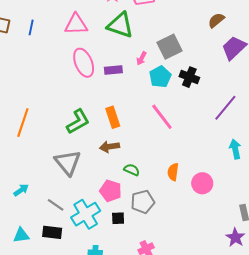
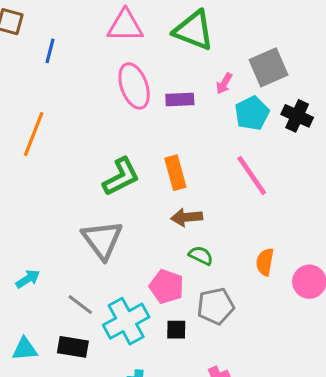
blue line: (31, 27) -> (50, 51), moved
orange line: (23, 123) -> (34, 134), moved
brown arrow: (109, 147) -> (187, 217), moved

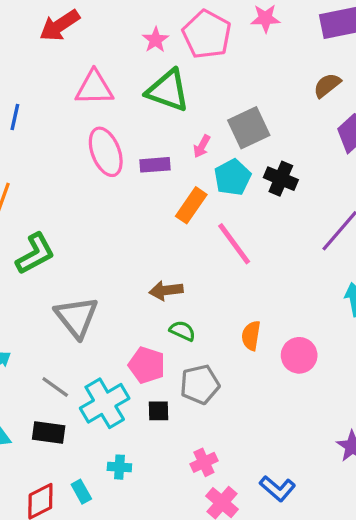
orange rectangle: (175, 173) -> (191, 205), moved, turned 52
green L-shape: (121, 177) -> (35, 254), moved

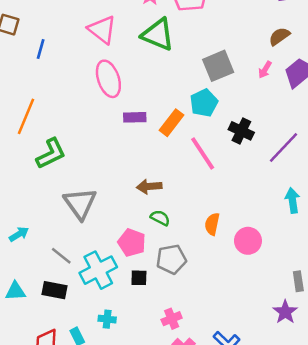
pink triangle: (94, 88) -> (102, 30), turned 36
pink arrow: (202, 146) -> (265, 70), moved
purple rectangle: (155, 165) -> (135, 117), moved
black cross: (281, 179) -> (241, 131), moved

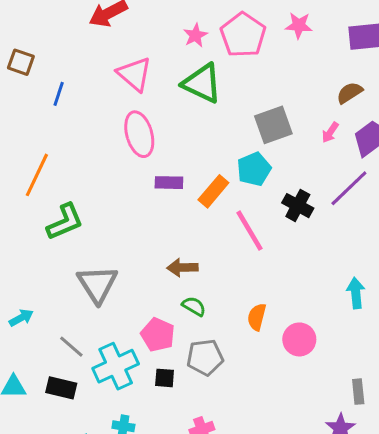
purple line: (283, 148) -> (349, 188), moved

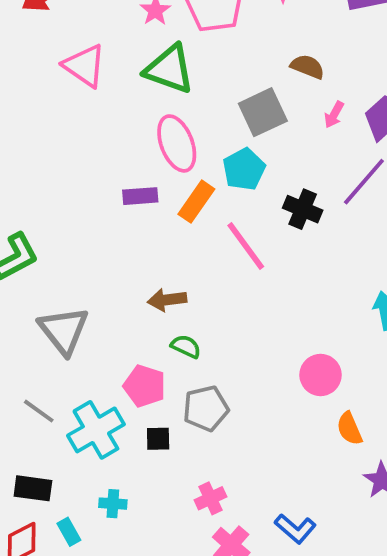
brown semicircle: (350, 93) -> (307, 67), moved, turned 60
pink ellipse: (139, 134) -> (177, 143), moved
orange semicircle: (257, 317) -> (349, 429), moved, turned -32
black rectangle: (61, 388) -> (33, 488), moved

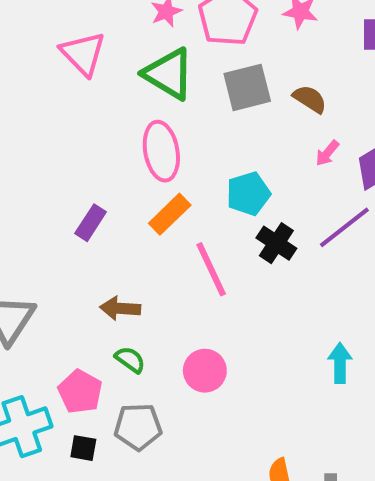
gray square: (263, 112) -> (247, 87), moved
cyan pentagon: (244, 169) -> (248, 194), moved
purple rectangle: (140, 196) -> (91, 223), moved, turned -64
pink circle: (321, 375) -> (205, 371), moved

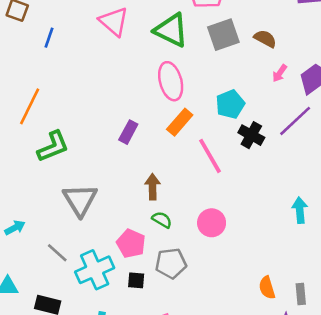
brown arrow: (120, 308) -> (153, 187), turned 90

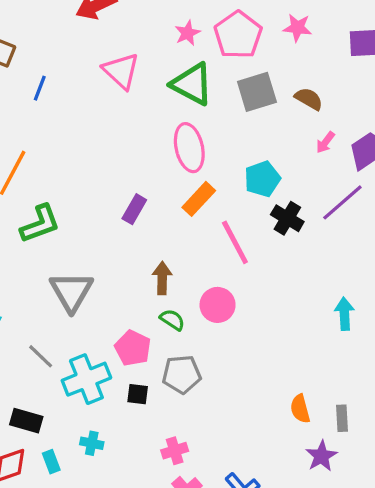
pink circle: (212, 223) -> (218, 305), moved

